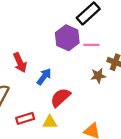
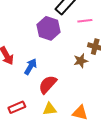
pink line: (91, 45) -> (85, 21), moved
yellow triangle: (50, 122) -> (50, 109), moved

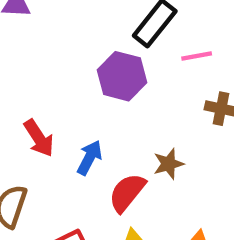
brown star: (81, 61) -> (169, 164), moved

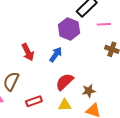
blue arrow: (89, 158) -> (56, 55), moved
brown star: (169, 164) -> (89, 91), moved

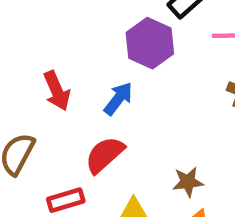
red semicircle: (65, 82) -> (105, 155), moved

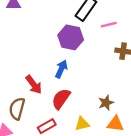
red arrow: (57, 91) -> (34, 85), moved

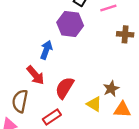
blue arrow: (61, 69) -> (46, 50), moved
yellow triangle: (82, 124) -> (94, 104), moved, turned 49

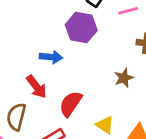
blue arrow: (46, 50) -> (51, 57), turned 72
brown star: (111, 89) -> (124, 78), moved

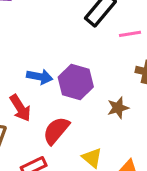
purple hexagon: (81, 28) -> (76, 82), moved

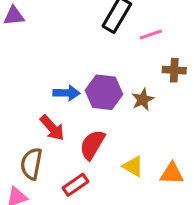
brown star: (118, 108) -> (143, 99), moved

